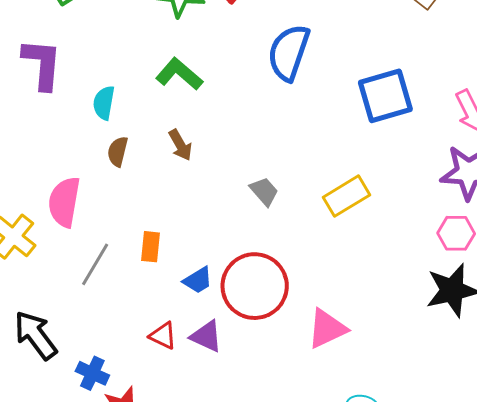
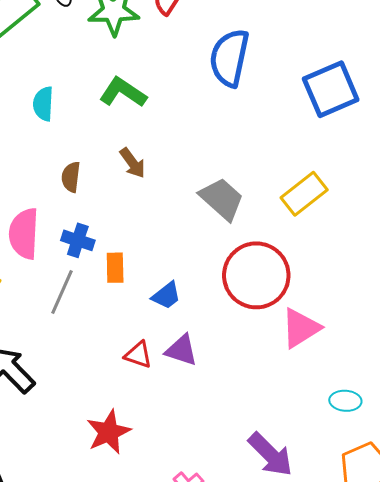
cyan semicircle: (104, 103) -> (43, 104), moved
gray trapezoid: (264, 191) -> (222, 199), size x1.5
red circle: (255, 286) -> (256, 275), moved
blue cross: (92, 373) -> (78, 240), moved

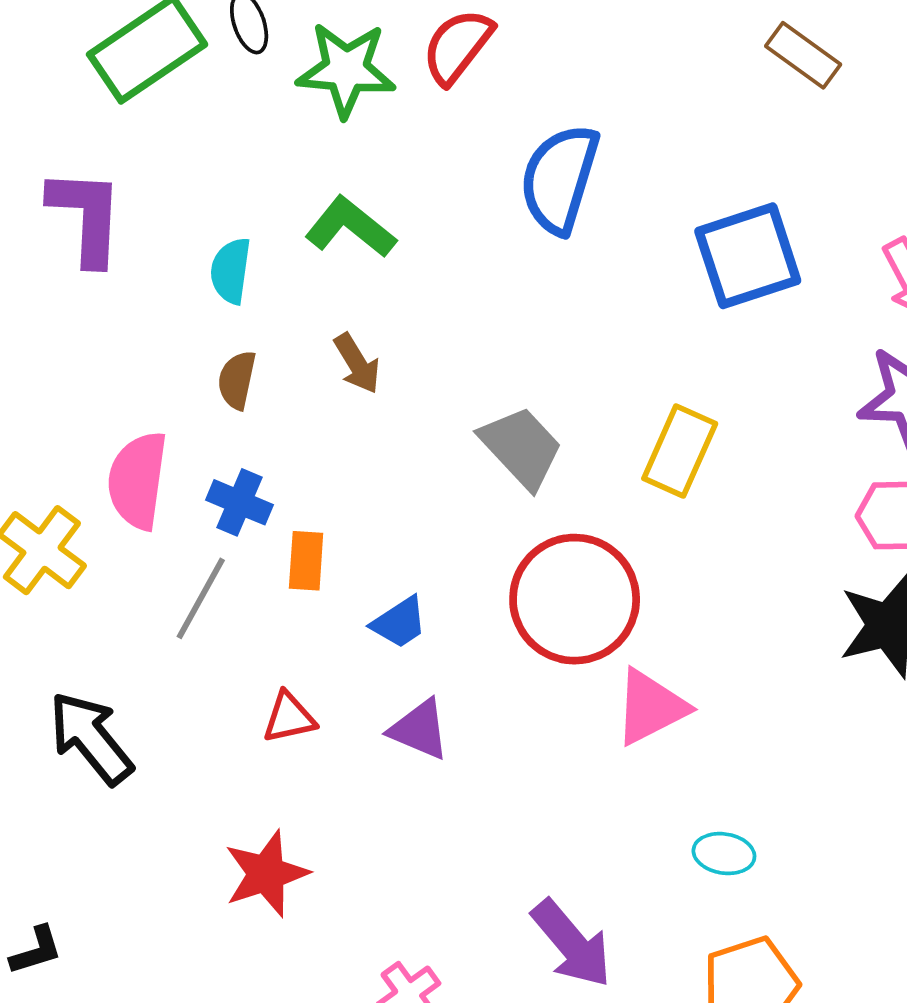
cyan semicircle: (43, 104) -> (231, 271), moved
yellow rectangle: (304, 194) -> (680, 451), turned -33
red triangle: (138, 355) -> (289, 718), moved, turned -36

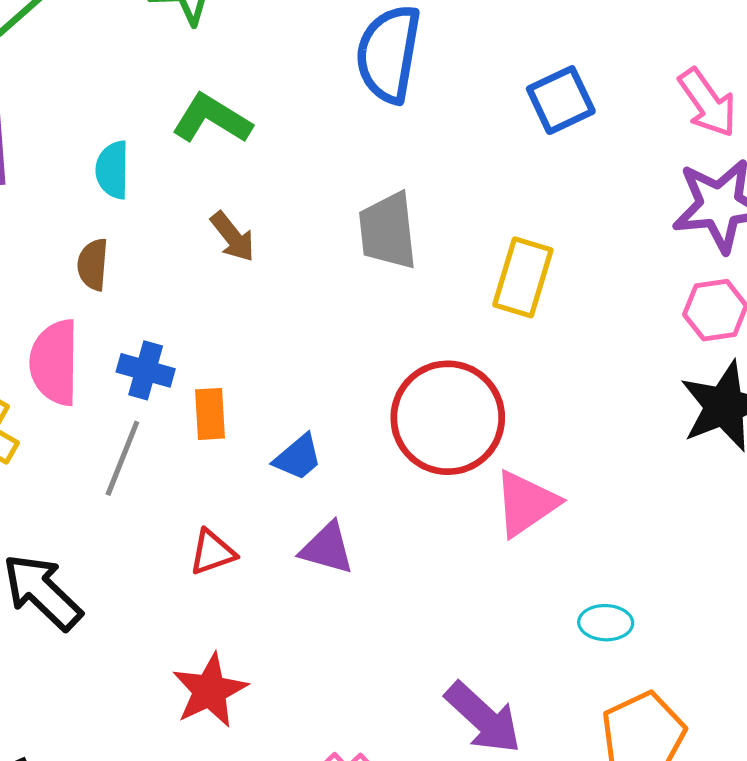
blue square: (748, 256) -> (561, 100), size x0.7
brown semicircle: (237, 380) -> (93, 264), moved
gray trapezoid: (521, 447) -> (388, 231), moved, turned -136

